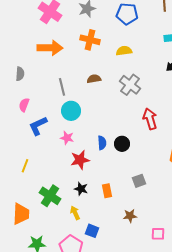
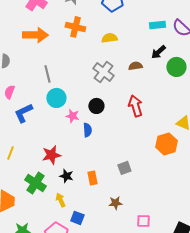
brown semicircle: (94, 79) -> (135, 66), moved
gray cross: (130, 85) -> (103, 72), moved
pink star: (67, 138) -> (72, 116), moved
black circle: (122, 144) -> (96, 106), moved
red star: (80, 160) -> (51, 155), moved

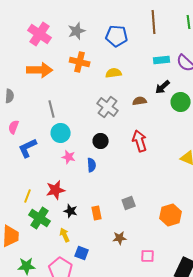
pink star: (72, 116) -> (69, 157), moved
orange hexagon: (166, 144) -> (171, 215), moved
yellow line: (10, 153) -> (28, 196), moved

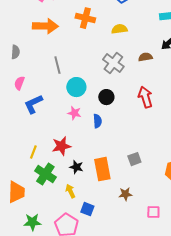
cyan circle: (61, 133) -> (76, 87), moved
orange rectangle: (97, 213) -> (102, 169), size x1.6

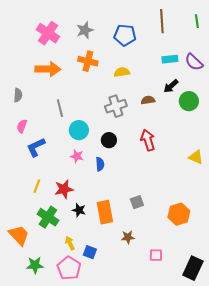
gray cross: (113, 63) -> (116, 106), turned 35
yellow line: (33, 152) -> (37, 186), moved
yellow arrow: (70, 191) -> (70, 243), moved
orange trapezoid: (16, 192) -> (19, 235), turned -45

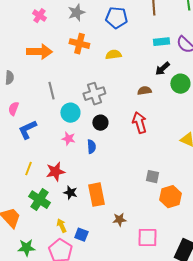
pink cross: (48, 33) -> (39, 16), size x0.6
brown semicircle: (148, 100) -> (144, 91), moved
gray cross: (116, 106) -> (94, 94), moved
gray square: (137, 202) -> (152, 177), moved, turned 32
pink square: (156, 255) -> (147, 238), size x1.5

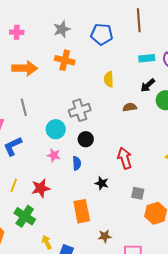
pink cross: (39, 16) -> (17, 32), moved, turned -32
yellow semicircle: (113, 55) -> (109, 79), moved, turned -84
gray line: (51, 91) -> (24, 107), moved
red arrow: (139, 123) -> (125, 158), moved
black star: (70, 193) -> (102, 183), moved

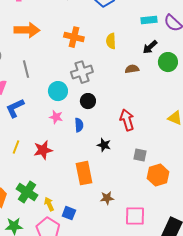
orange cross: (65, 60) -> (74, 37), moved
green cross: (25, 216) -> (27, 192), moved

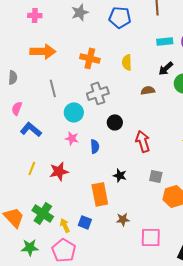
gray line: (26, 69) -> (53, 88), moved
black circle: (88, 101) -> (115, 122), moved
blue L-shape: (15, 108) -> (31, 129), turned 65
black star: (104, 145) -> (120, 175), moved
blue square: (69, 213) -> (85, 222), moved

